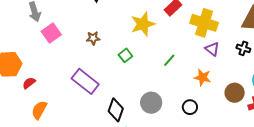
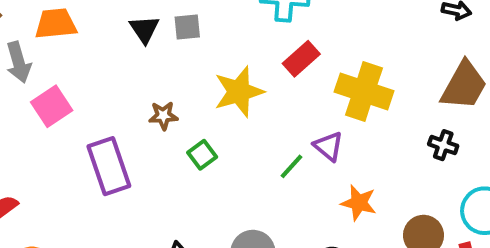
brown star: (93, 38) -> (163, 116), moved
purple triangle: (212, 49) -> (328, 146), moved
purple rectangle: (85, 81) -> (109, 166), moved, turned 32

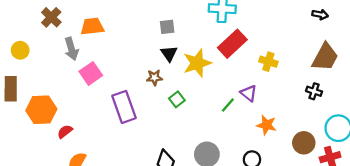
black triangle: (144, 29) -> (169, 54), moved
red rectangle: (301, 59) -> (232, 44), size x1.4
yellow cross: (364, 91) -> (268, 62), size x0.6

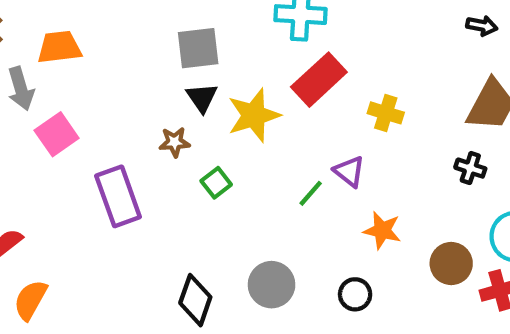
gray square: (167, 27) -> (198, 48), size x1.5

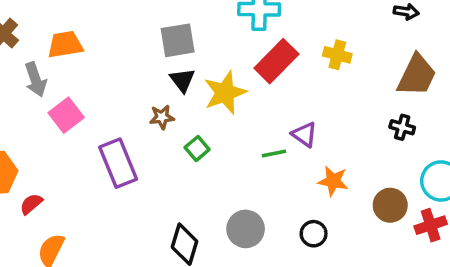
yellow cross: (386, 113) -> (337, 55), moved
green line: (311, 193) -> (274, 154), turned 40

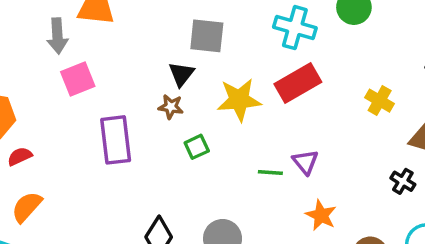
yellow cross: (337, 55) -> (380, 101), moved
black triangle: (182, 80) -> (181, 74), moved

